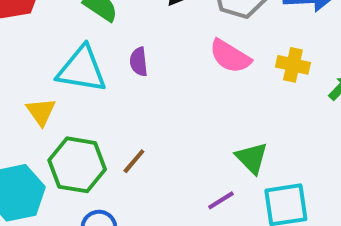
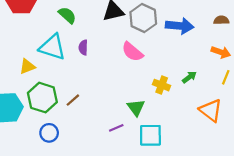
yellow cross: (293, 65) -> (162, 85), moved
yellow triangle: (41, 112) -> (27, 66), turned 35

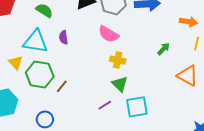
yellow triangle: (27, 66) -> (16, 63), turned -42
yellow cross: (162, 85) -> (118, 60), moved
green hexagon: (42, 98) -> (40, 74), moved

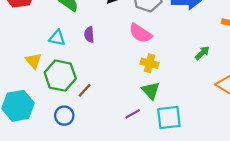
cyan triangle: (36, 41) -> (57, 38), size x0.6
blue circle: (45, 119) -> (64, 116), moved

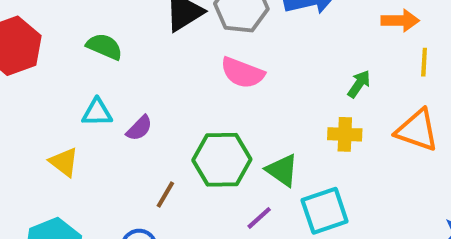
purple semicircle: (89, 35) -> (139, 128), moved, turned -119
yellow cross: (149, 63) -> (345, 134), moved
green hexagon: (60, 76) -> (222, 160), moved

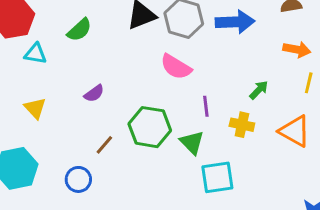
green semicircle: (104, 47) -> (79, 30), turned 104
cyan triangle: (97, 112) -> (35, 54), moved
purple line: (259, 218) -> (206, 106), moved, turned -65

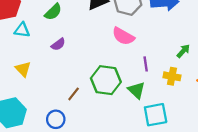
purple semicircle: (94, 93) -> (58, 44), moved

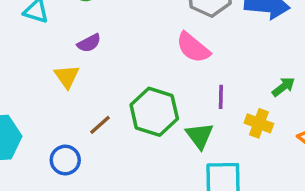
yellow triangle: (23, 69) -> (67, 76), moved

